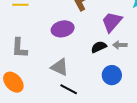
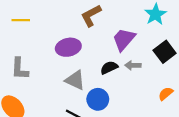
gray triangle: (60, 67) -> (75, 80), moved
blue circle: (112, 75) -> (98, 99), moved

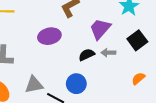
gray triangle: (75, 80) -> (34, 85), moved, turned -36

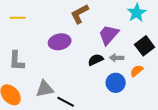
orange semicircle: (138, 79) -> (137, 71), moved
blue circle: (76, 84) -> (116, 83), moved

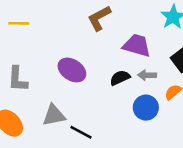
purple trapezoid: (109, 35) -> (137, 45), turned 65
purple ellipse: (60, 42) -> (72, 70), moved, turned 45

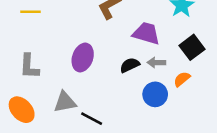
purple ellipse: (72, 70) -> (83, 57), turned 76

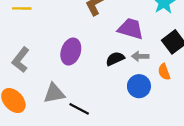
gray L-shape: (29, 66) -> (21, 60), turned 35
orange semicircle: (182, 79) -> (164, 72), turned -70

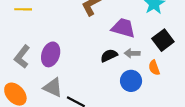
purple ellipse: (71, 51) -> (51, 54), moved
gray triangle: (54, 93) -> (53, 87), turned 35

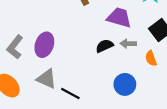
blue circle: (131, 81) -> (125, 84), moved

